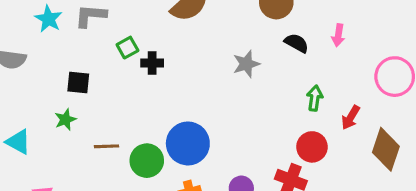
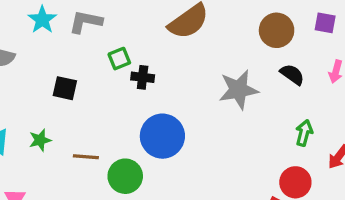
gray star: (246, 64) -> (238, 90), size x1.4
green star: (65, 120) -> (40, 140), moved
blue circle: (188, 143) -> (162, 136), moved

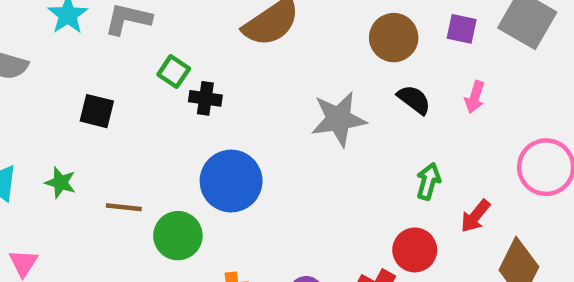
green square: (119, 59) -> (174, 72), turned -35
green star: (40, 140) -> (60, 183), turned 30

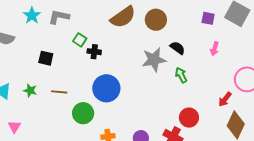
brown circle: (394, 38) -> (156, 20), moved
black semicircle: (414, 100) -> (177, 48), moved
green arrow: (428, 181) -> (181, 75), moved, turned -42
brown line: (124, 207) -> (59, 92), moved
red arrow: (475, 216) -> (225, 99), moved

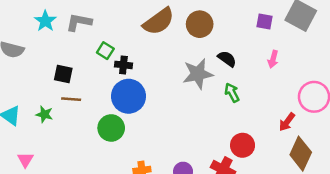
blue circle: (106, 88) -> (129, 96), moved
brown line: (59, 92) -> (71, 99), moved
green circle: (83, 113) -> (111, 128), moved

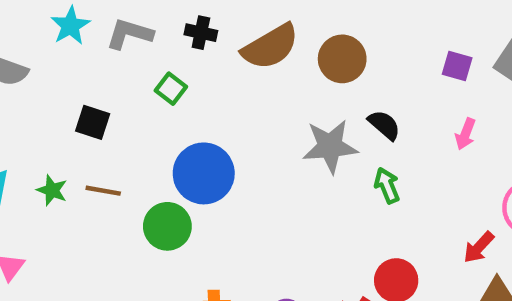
black cross: (123, 65) -> (201, 33), moved
brown line: (71, 99) -> (103, 191), moved

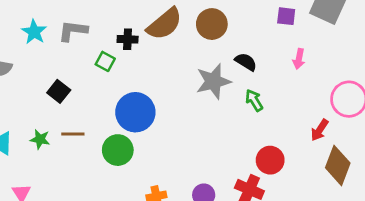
black cross: (201, 33) -> (128, 39), moved
black square: (93, 122) -> (59, 91), turned 30

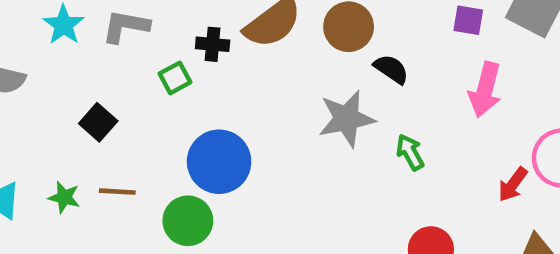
pink arrow: (299, 59) -> (485, 90), size x1.6
green square: (105, 61) -> (175, 78), turned 30
black semicircle: (246, 62) -> (391, 69), moved
red arrow: (320, 130) -> (513, 184), moved

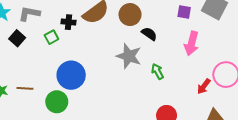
gray star: (346, 119) -> (129, 56), turned 30
black square: (98, 122) -> (17, 38), moved

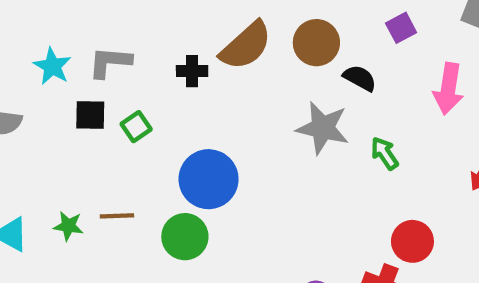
purple square: (184, 12) -> (401, 28), moved, turned -32
green square: (51, 37) -> (136, 127), moved
black square: (17, 38) -> (90, 115), turned -35

